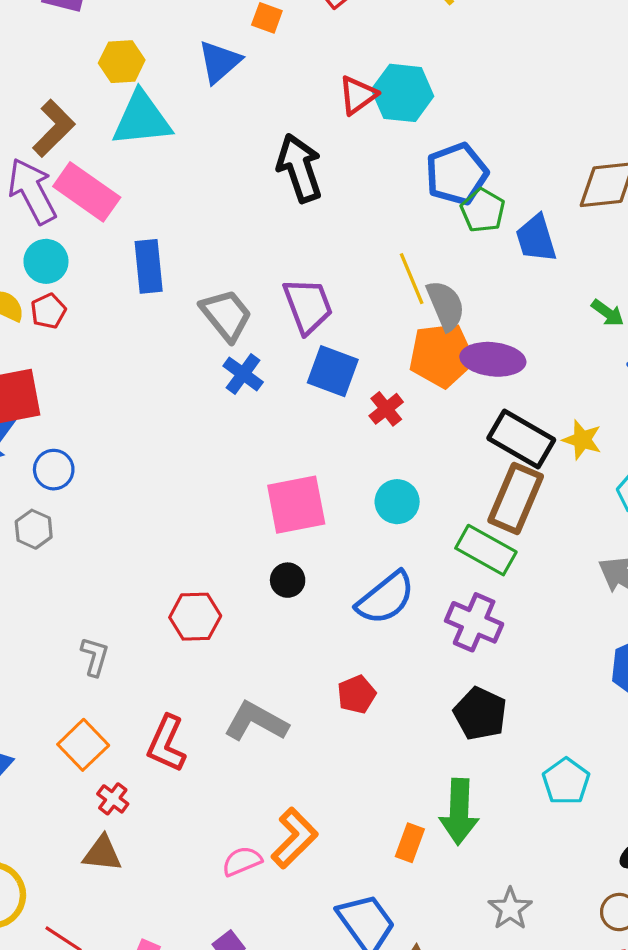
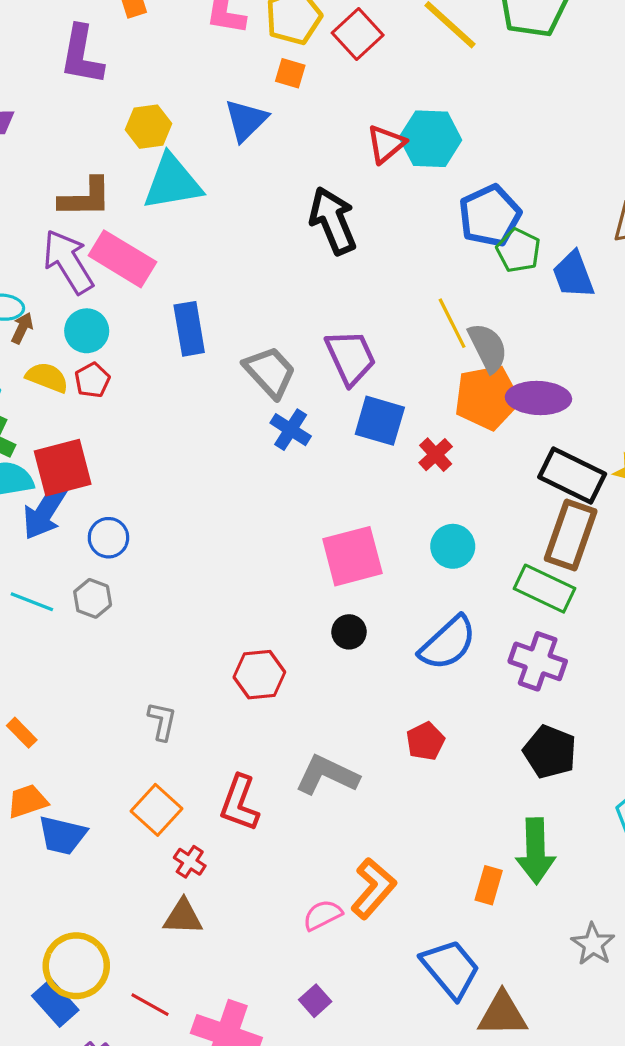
brown L-shape: (54, 128) -> (85, 198), turned 48

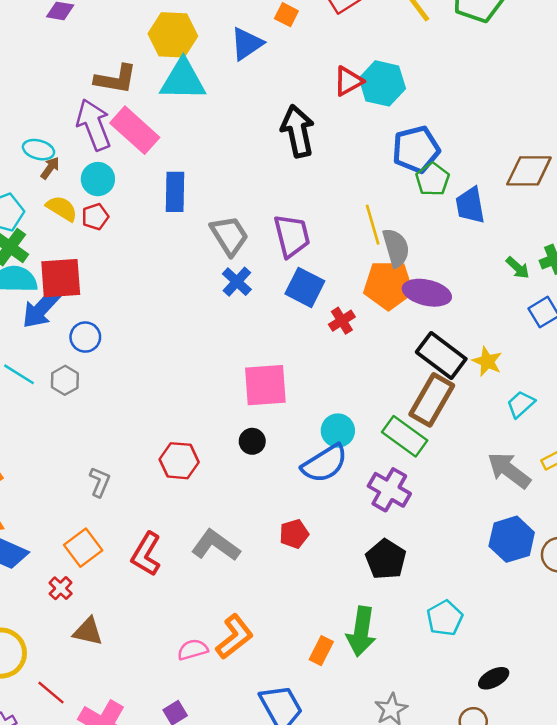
yellow hexagon: (149, 127) -> (173, 35), size x1.4
cyan circle: (453, 546) -> (338, 431), moved
red cross: (190, 862) -> (61, 588), moved

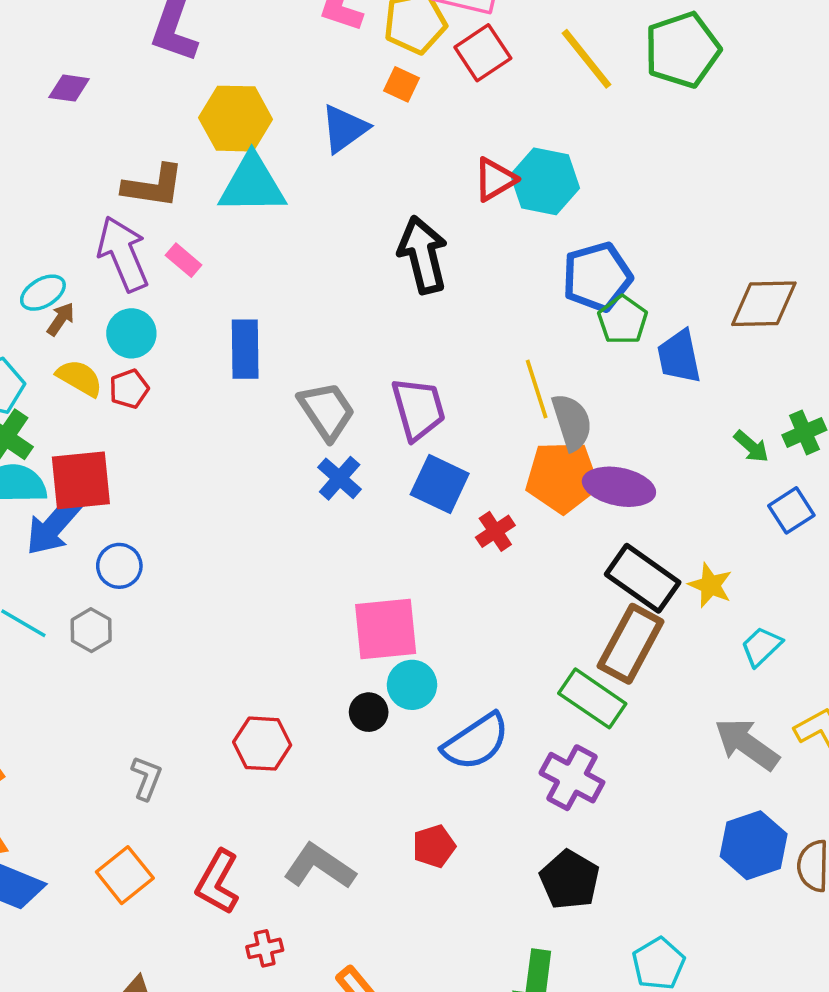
pink rectangle: (135, 130) -> (184, 260), size x0.5
cyan ellipse: (38, 150) -> (43, 293), turned -44
cyan circle: (338, 431) -> (412, 685), moved
red cross: (61, 588) -> (265, 948), moved, turned 35

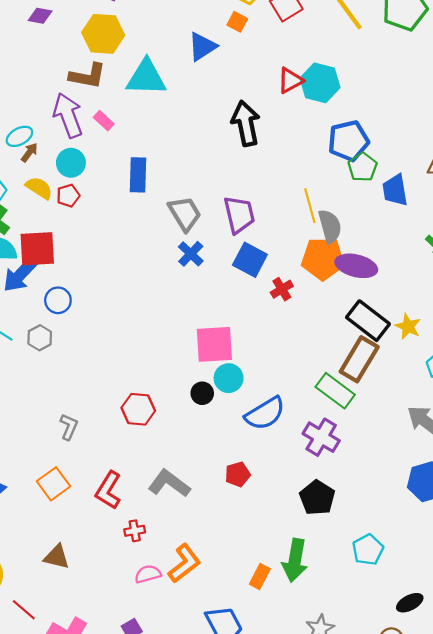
yellow hexagon: (236, 119) -> (103, 34), moved

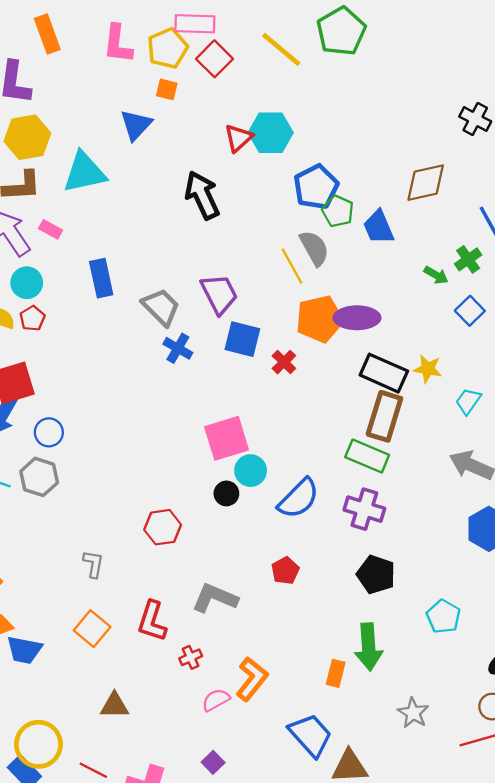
gray semicircle: (330, 226) -> (314, 248), moved
gray hexagon: (40, 338) -> (39, 477), size x1.4

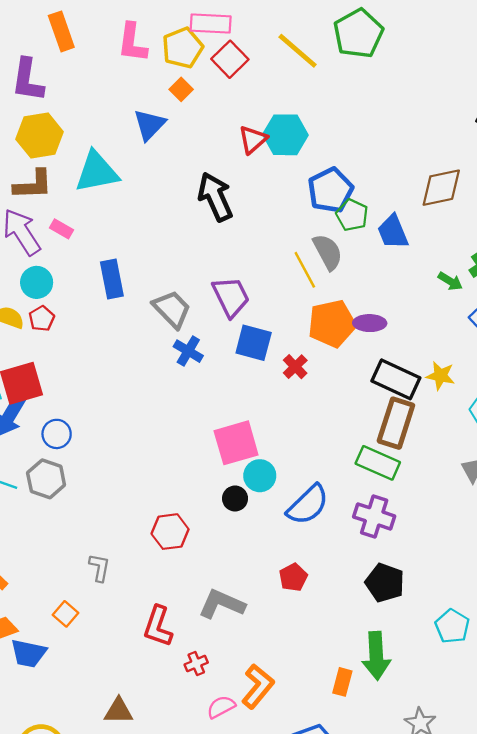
orange square: (167, 89) -> (181, 89), turned 30
purple ellipse: (357, 318) -> (370, 323), size x0.7
orange square: (92, 629) -> (65, 614), moved, size x0.7

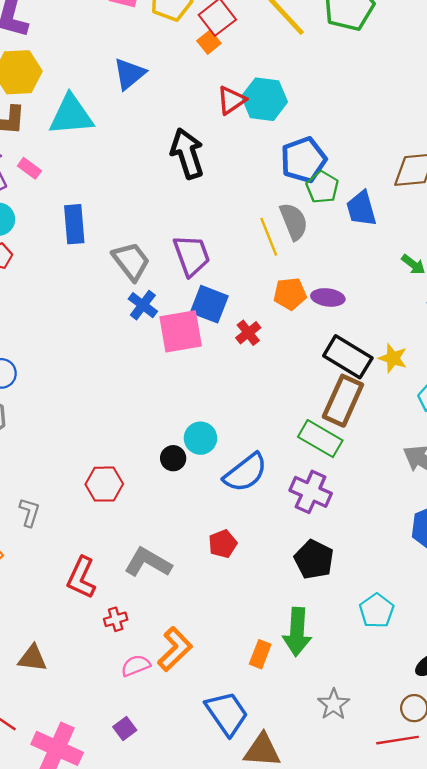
orange square: (181, 89) -> (209, 42), moved
orange pentagon: (332, 324) -> (290, 294), size x0.7
pink square: (236, 443) -> (181, 331), moved

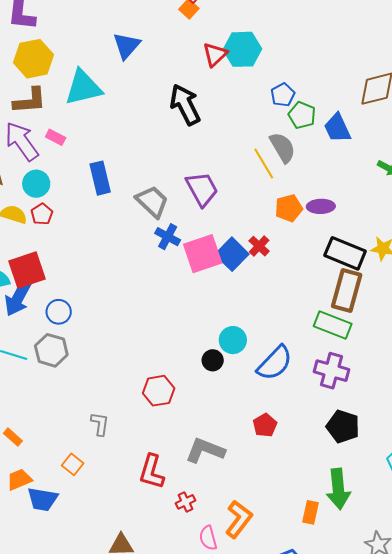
blue pentagon: (303, 160) -> (283, 95), size x0.6
blue square: (209, 304) -> (232, 254), moved, turned 32
pink semicircle: (136, 666) -> (208, 538), turned -75

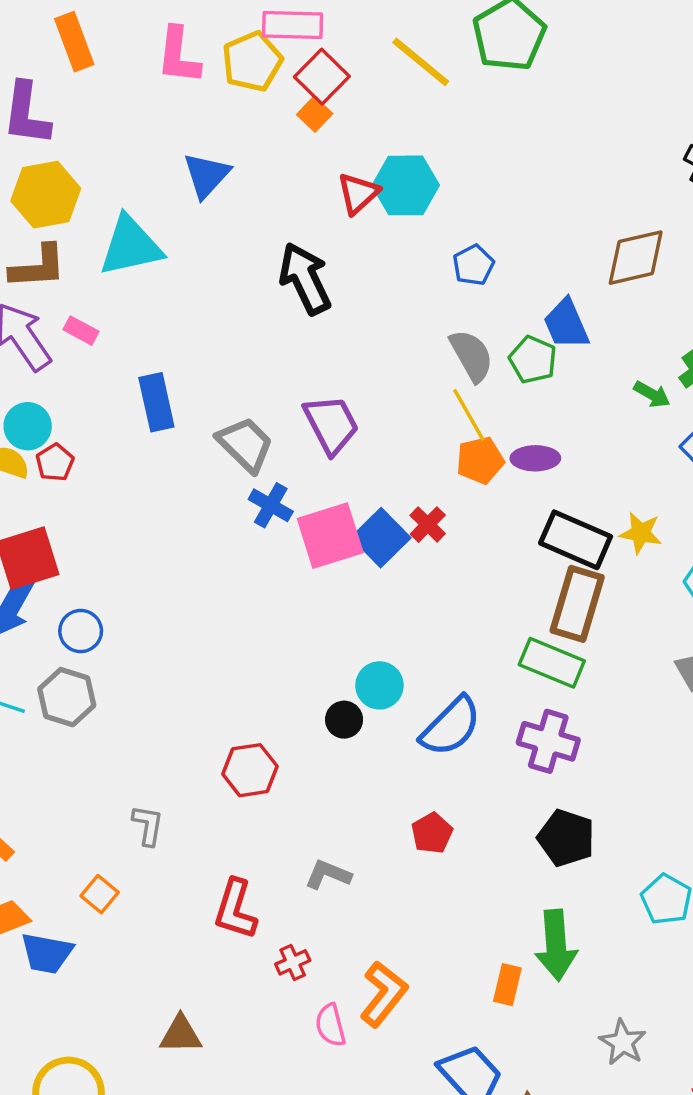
green pentagon: (302, 115) -> (533, 360), moved
yellow line: (264, 163) -> (469, 415), moved
cyan circle: (36, 184) -> (28, 426), moved
gray L-shape: (205, 450) -> (328, 874), size x0.7

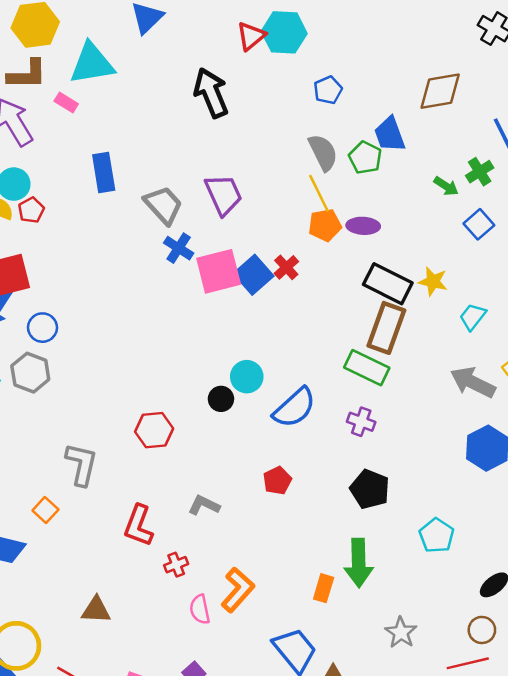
pink rectangle: (81, 331) -> (66, 103), moved
purple cross: (548, 741) -> (361, 422), size x0.7
gray L-shape: (148, 825) -> (81, 464), size x1.5

